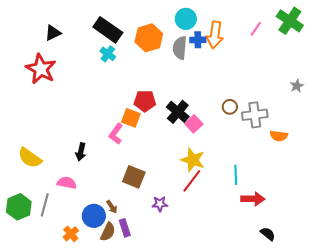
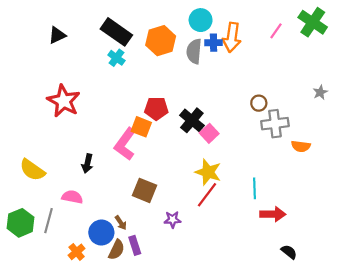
red star: (41, 69) -> (64, 101), moved
brown circle: (230, 107) -> (259, 103), moved
pink L-shape: (116, 134) -> (125, 144), size x1.4

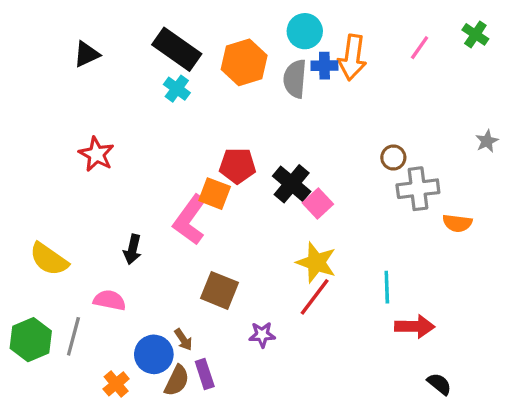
green cross: (313, 22) -> (475, 34), size x0.6
red star: (64, 101) -> (96, 154), size x0.7

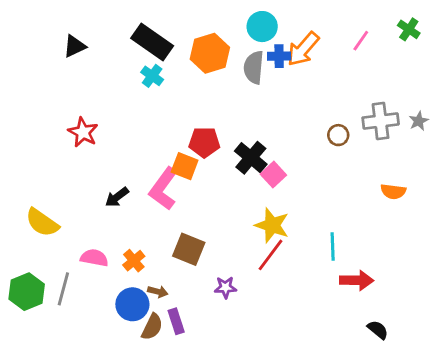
orange arrow: (352, 57) -> (303, 49), turned 33
gray cross: (418, 189) -> (381, 121), moved
black arrow: (133, 249) -> (117, 197), moved, turned 40
brown arrow: (183, 340) -> (158, 292), turned -42
orange cross: (116, 384) -> (134, 261), moved

